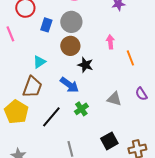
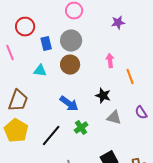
blue rectangle: (46, 25) -> (46, 44), turned -32
cyan triangle: (39, 62) -> (40, 71), moved, turned 40
black star: (85, 65) -> (103, 96), moved
brown trapezoid: (32, 87) -> (18, 101), moved

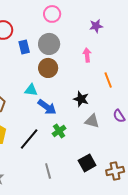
pink arrow: (110, 61) -> (87, 55), moved
cyan triangle: (40, 71) -> (31, 90), moved

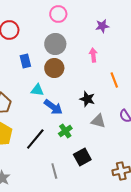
blue rectangle: (24, 47) -> (25, 61), moved
black square: (87, 163) -> (82, 157), moved

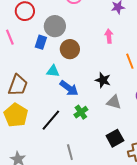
gray circle: (55, 44) -> (55, 26), moved
blue rectangle: (25, 61) -> (41, 42), turned 32
black square: (82, 157) -> (115, 138), moved

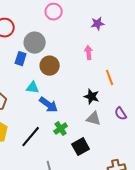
black star: (103, 80) -> (92, 97), moved
black square: (115, 138) -> (81, 147), moved

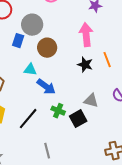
pink arrow: (89, 53) -> (86, 35), size x1.6
black star: (92, 97) -> (85, 65), moved
green cross: (61, 129) -> (58, 111), turned -32
black square: (81, 147) -> (78, 119), moved

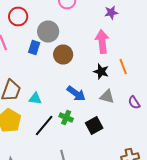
cyan triangle: (30, 70) -> (35, 98), moved
blue arrow: (46, 87) -> (76, 94), moved
gray triangle: (91, 101) -> (107, 96), moved
green cross: (58, 111) -> (66, 118), moved

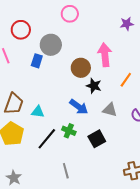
purple star: (111, 12) -> (127, 24), moved
brown circle: (63, 54) -> (81, 68), moved
orange line: (123, 66) -> (126, 80), turned 56
black star: (101, 72) -> (94, 86), moved

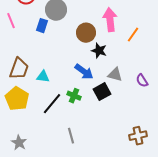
orange line: (126, 80) -> (133, 35), moved
black square: (97, 139) -> (102, 92), moved

